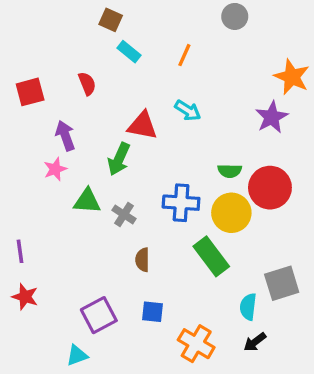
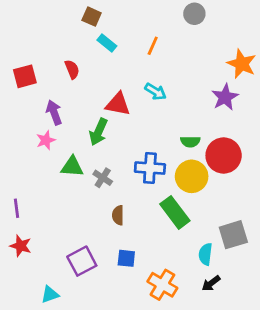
cyan triangle: (77, 355) -> (50, 294), moved

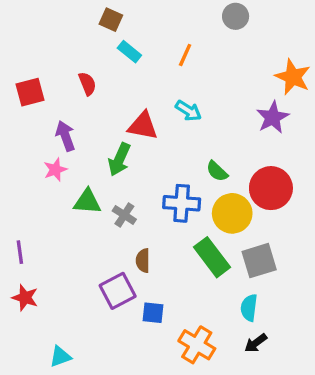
green semicircle: (190, 142) -> (217, 171), moved, turned 42
gray square: (233, 235) -> (259, 261), moved
purple square: (82, 261) -> (118, 291), moved

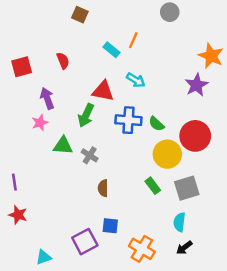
cyan rectangle: (129, 52) -> (111, 50), moved
blue cross: (182, 203) -> (128, 120), moved
green rectangle: (212, 257) -> (153, 186), size x0.6
purple square: (118, 291) -> (85, 242), moved

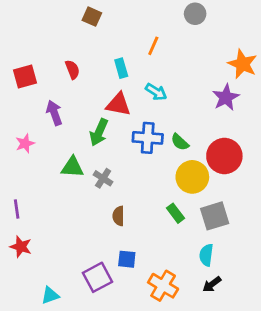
cyan rectangle: (111, 50) -> (121, 68), moved, turned 35
pink star: (40, 123) -> (25, 143), moved

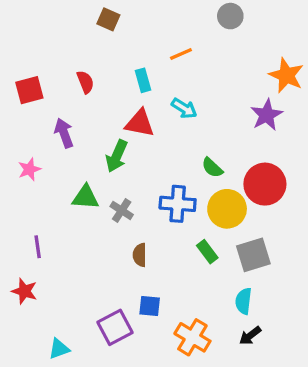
orange line: (153, 46) -> (181, 54), turned 42
blue cross: (148, 138) -> (178, 204), moved
purple line: (17, 209) -> (38, 247), moved

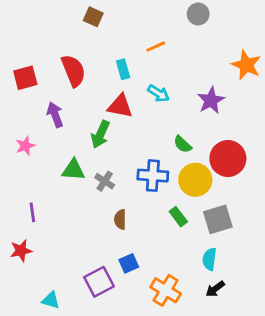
red semicircle: (85, 82) -> (73, 71), size x1.6
purple star: (267, 115) -> (211, 100), moved
red star: (24, 291) -> (21, 251), turned -30
blue square: (150, 306) -> (129, 263), turned -30
cyan triangle: (59, 349) -> (51, 300), turned 36

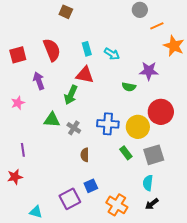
orange line: (156, 47) -> (157, 26), moved
cyan arrow: (158, 93) -> (112, 54), moved
purple star: (211, 100) -> (149, 71), turned 30
green semicircle: (183, 144) -> (129, 87), moved, turned -32

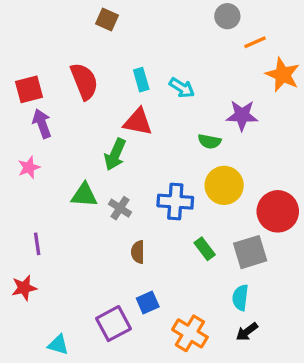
purple arrow: (39, 81) -> (42, 124), moved
red circle: (161, 112) -> (278, 211), moved
yellow circle: (138, 127) -> (224, 185), moved

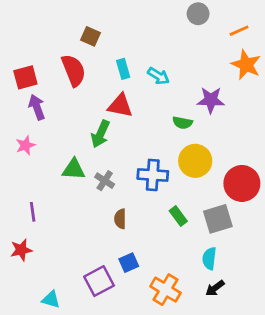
brown square: (107, 19) -> (91, 36), moved
orange line: (255, 42) -> (239, 31), moved

